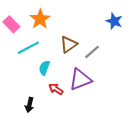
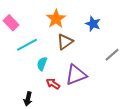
orange star: (40, 19) -> (56, 19), moved
blue star: (114, 21) -> (93, 24), moved
gray line: (92, 52) -> (112, 55), moved

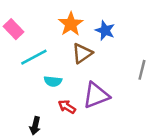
blue star: (93, 24) -> (105, 30), moved
gray line: (112, 55) -> (142, 70), turned -35
cyan semicircle: (42, 64) -> (53, 81), turned -104

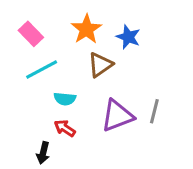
pink rectangle: (13, 29) -> (31, 34), moved
gray line: (142, 70) -> (154, 111), moved
red arrow: (67, 107) -> (65, 128), moved

